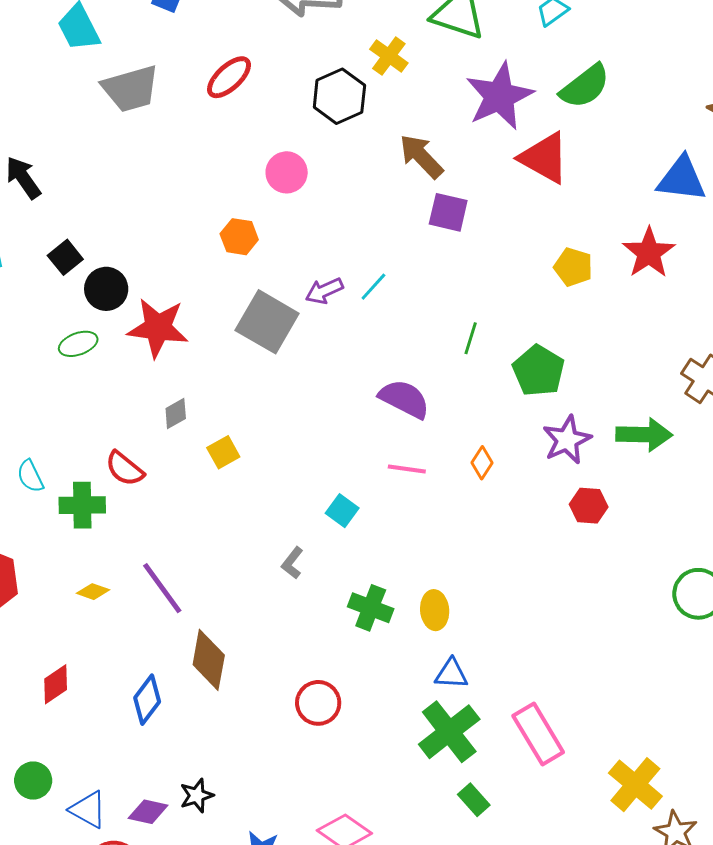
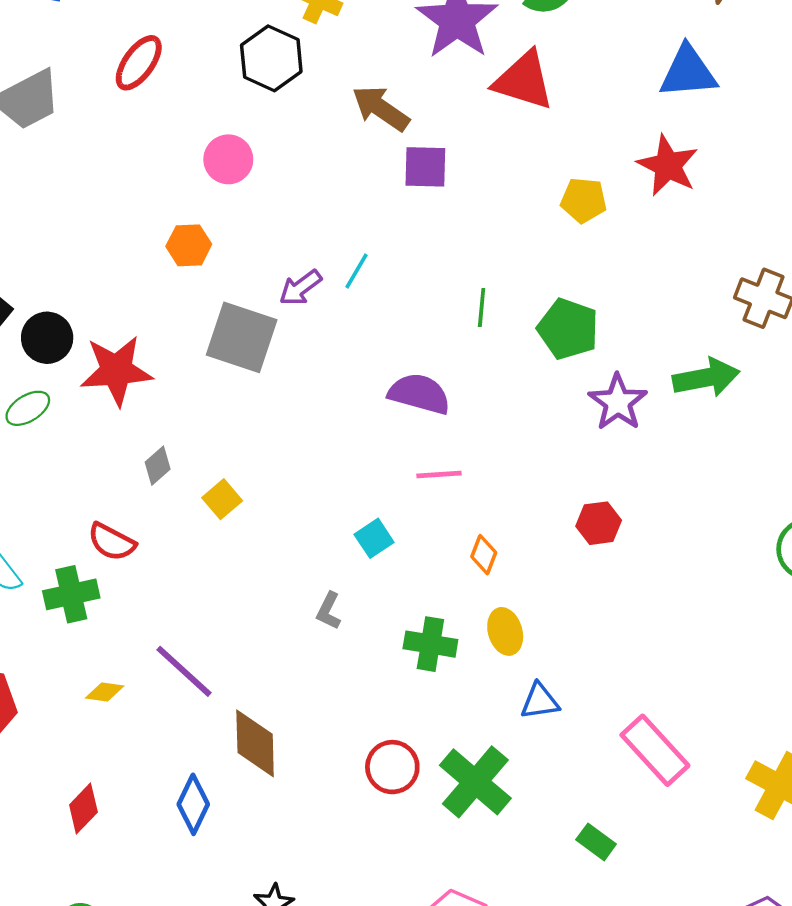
orange diamond: (482, 463) -> (484, 555), moved
red hexagon: (589, 506) -> (599, 523), moved
cyan square: (342, 511) -> (374, 538), turned 32
green cross: (449, 732) -> (475, 782), moved

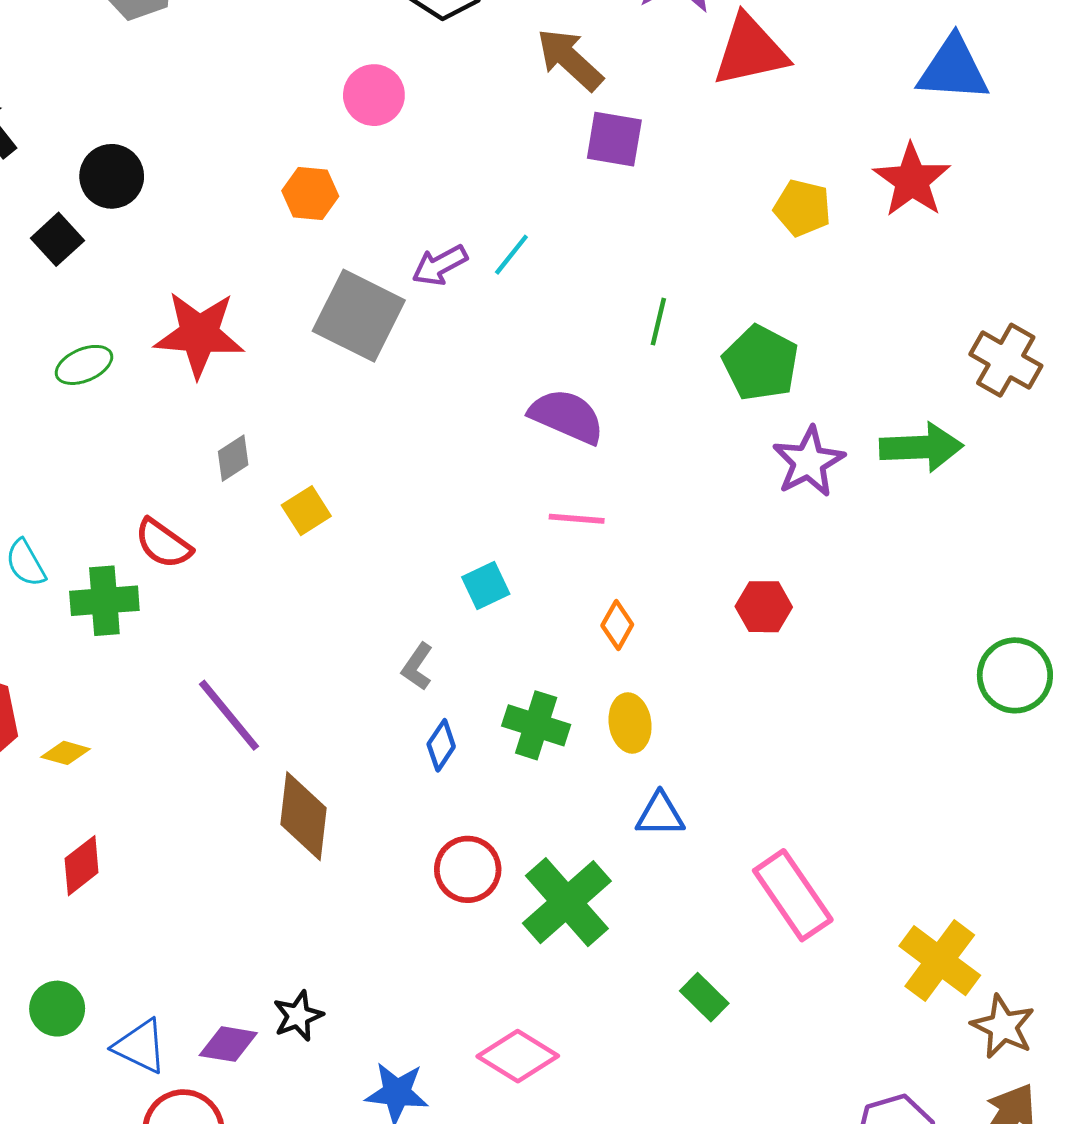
red triangle: (524, 81) -> (750, 51), turned -38
black circle: (47, 338) -> (112, 176), moved
yellow diamond: (105, 692) -> (66, 753), moved
blue diamond: (193, 804) -> (441, 745), moved, size x0.7

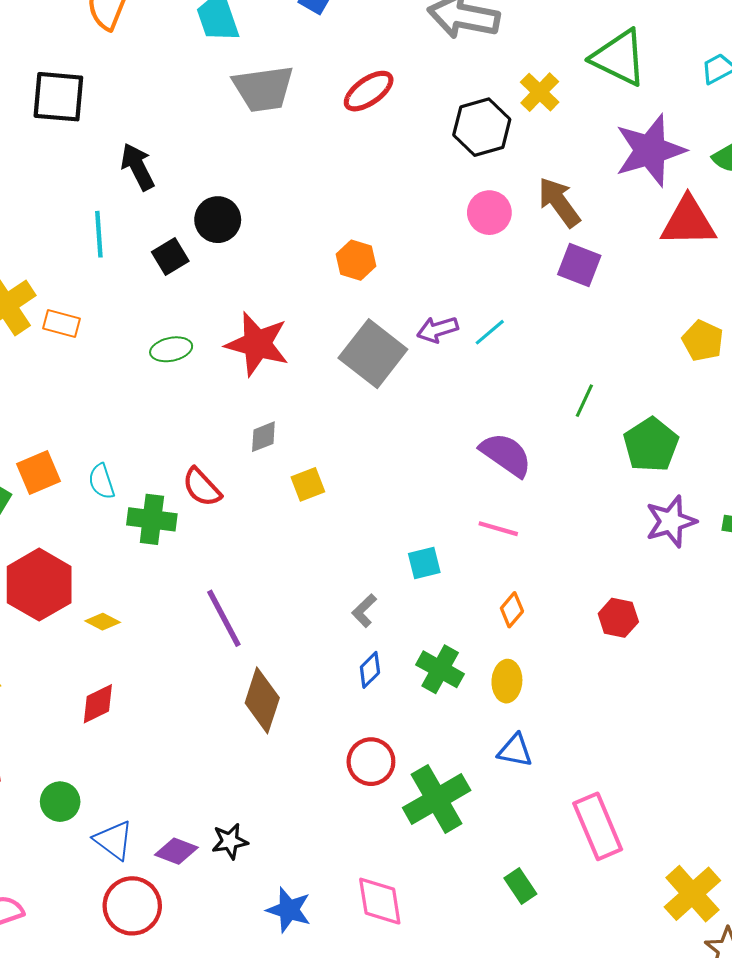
pink circle: (374, 95) -> (489, 213), moved
pink diamond: (518, 1056) -> (380, 901), turned 38

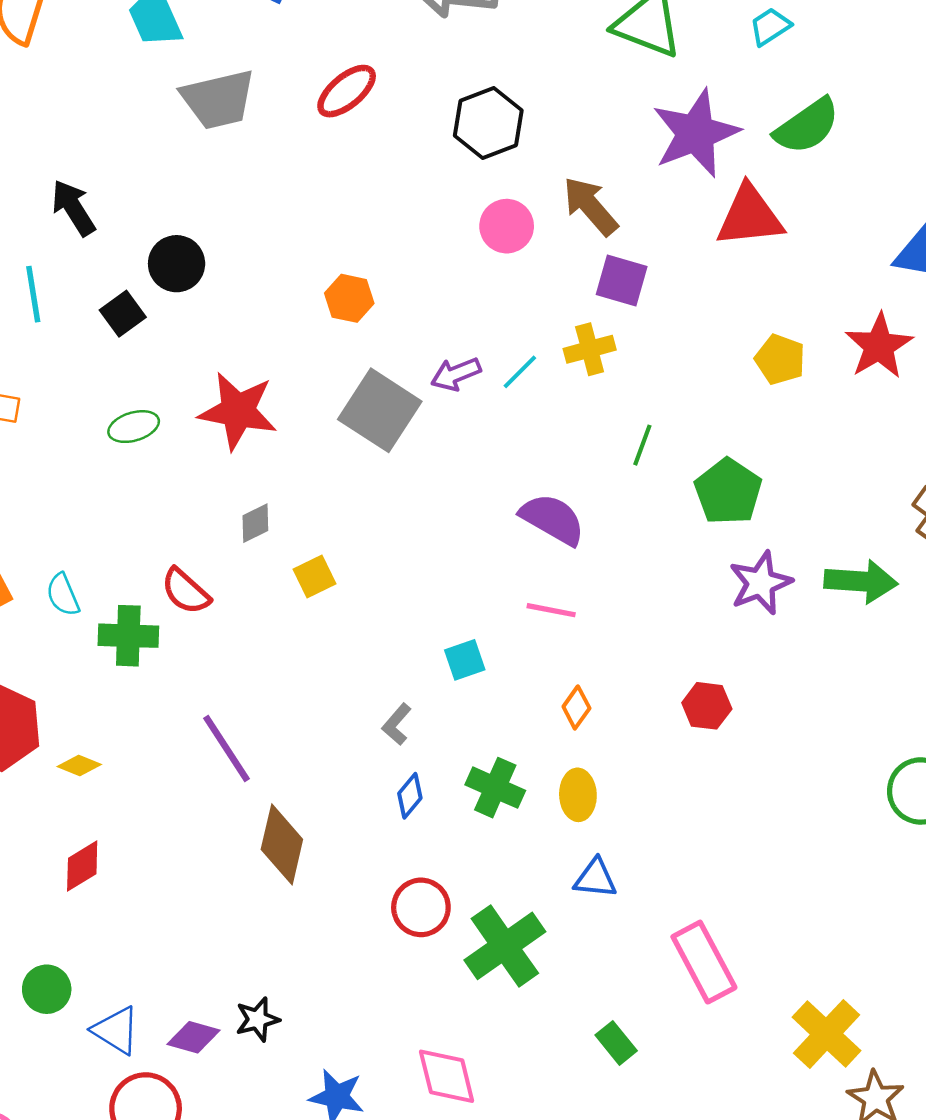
yellow cross: (540, 92) -> (590, 349), moved, turned 36

